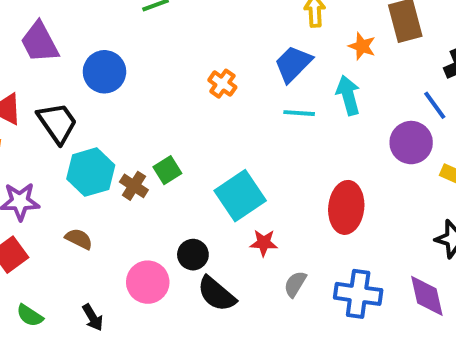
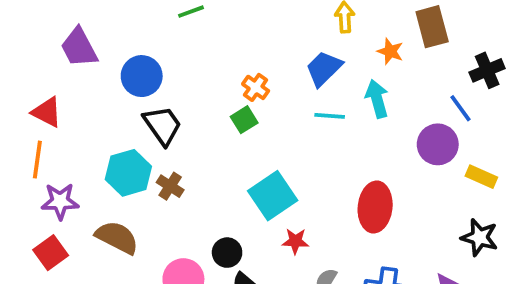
black trapezoid: (57, 123) -> (163, 125), moved
green square: (167, 170) -> (244, 120), moved
brown semicircle: (79, 239) -> (117, 237), size x1.6

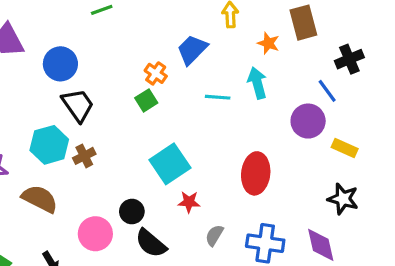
blue trapezoid: (324, 68) -> (192, 50), moved
brown cross: (170, 186) -> (84, 156), turned 30

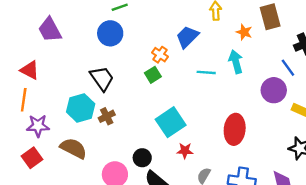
blue circle: (60, 64) -> (110, 33), moved

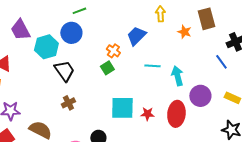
cyan arrow: (236, 62) -> (177, 76), moved
purple circle: (274, 90) -> (200, 96), moved
cyan hexagon: (81, 108) -> (46, 47), moved
cyan square: (171, 122) -> (122, 108), turned 35
red star: (185, 151) -> (147, 114), moved

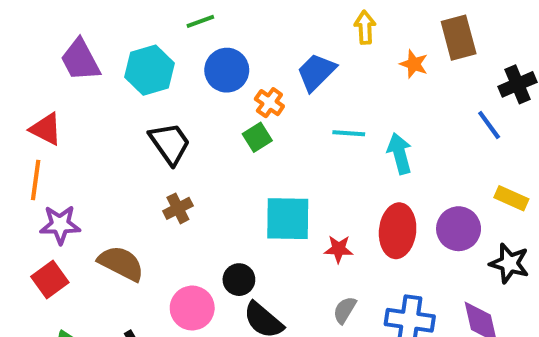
blue circle: (71, 33) -> (227, 70), moved
cyan hexagon: (46, 47) -> (150, 70), moved
purple circle: (200, 96) -> (459, 229), moved
red star: (147, 114) -> (339, 249), moved

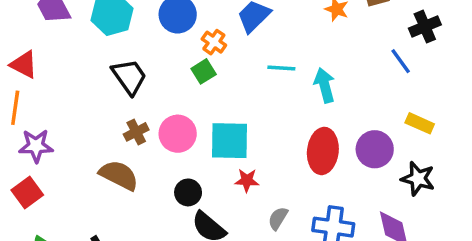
red star: (339, 249) -> (247, 180), moved
brown semicircle: (121, 263) -> (119, 175), moved
pink circle: (192, 308) -> (178, 134), moved

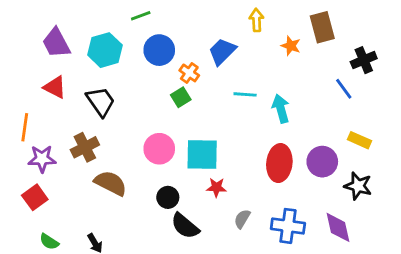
red triangle: (24, 65) -> (55, 87), moved
black trapezoid: (129, 77) -> (101, 102), moved
brown cross: (136, 132) -> (85, 147), moved, size x1.4

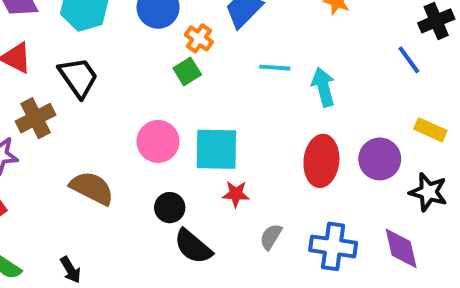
brown cross: (85, 147) -> (36, 118), moved

